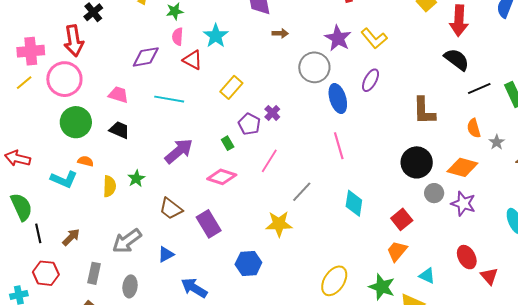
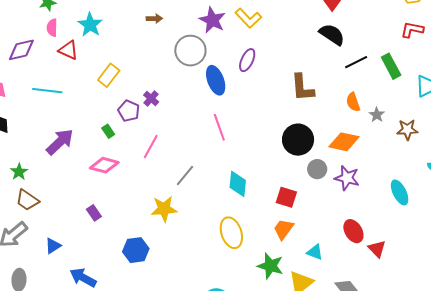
brown trapezoid: (171, 209) -> (27, 200), moved
red square: (402, 219) -> (286, 197), turned -30
purple rectangle: (209, 224) -> (94, 213), size x0.6
yellow ellipse: (334, 281) -> (231, 233), moved, turned -48

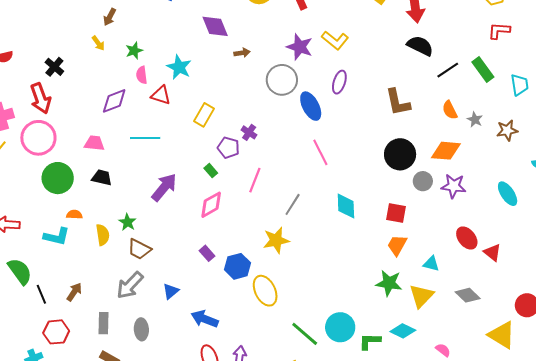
pink diamond: (104, 165) -> (211, 205), turned -36
yellow ellipse: (231, 233) -> (265, 291), moved
blue hexagon: (136, 250) -> (237, 266), moved

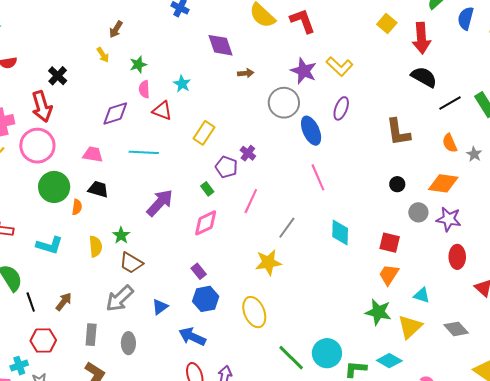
cyan star: (179, 67) -> (182, 84), size x0.7
black circle: (400, 154) -> (397, 184), size x0.5
orange semicircle: (74, 215) -> (77, 207), moved, turned 91
red ellipse: (467, 238) -> (457, 257), moved, turned 35
blue hexagon: (237, 266) -> (206, 299), moved

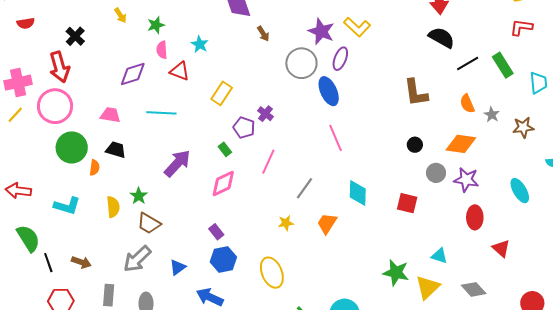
brown arrow: (246, 73) -> (263, 34), turned 63
purple ellipse: (341, 108) -> (340, 59), moved
yellow star: (268, 262) -> (286, 223), size x0.6
orange trapezoid: (389, 275) -> (327, 223), moved
brown arrow: (64, 302) -> (81, 262), turned 72

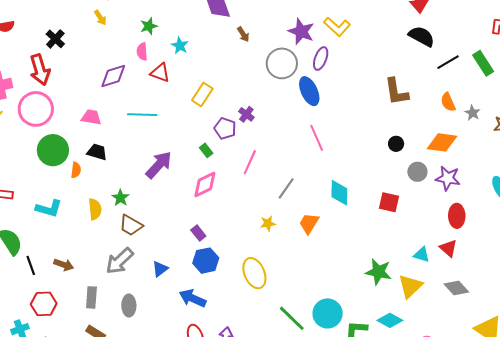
green star: (156, 25) -> (149, 26), moved
red triangle: (501, 248) -> (448, 248), moved

